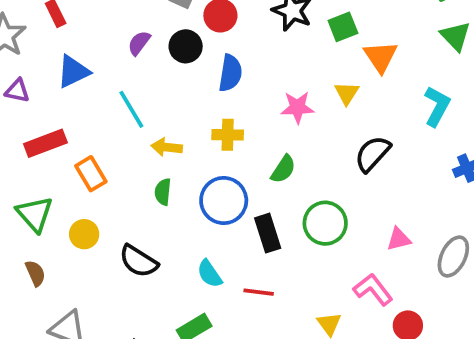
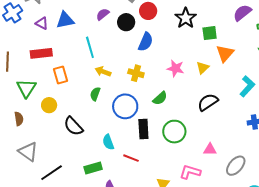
purple triangle: (17, 91) -> (42, 23), moved
pink L-shape: (373, 289) -> (190, 172), turned -50

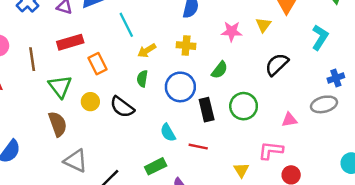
yellow arrow: (103, 71) -> (147, 50), turned -42
brown semicircle: (19, 119) -> (58, 124), size x1.5
black semicircle: (73, 126) -> (122, 107), moved
gray ellipse: (236, 166) -> (324, 104), moved, turned 45

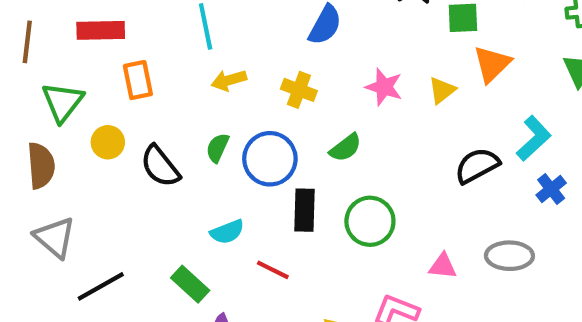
black semicircle: (277, 64) -> (477, 166), moved
blue cross: (336, 78) -> (551, 189), moved, turned -35
green semicircle: (142, 79) -> (218, 148), moved
cyan semicircle: (168, 133) -> (227, 232), turned -96
green rectangle: (156, 166) -> (190, 284), turned 54

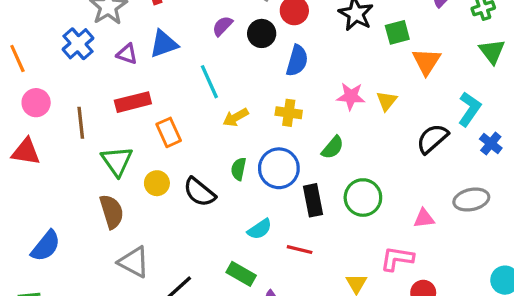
yellow triangle: (442, 90) -> (387, 101), moved

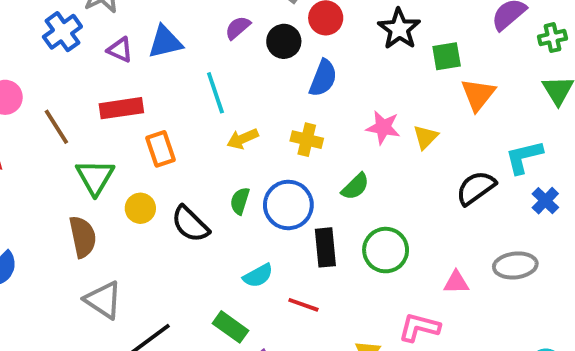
cyan L-shape: (469, 109) -> (524, 157), turned -144
brown line: (81, 123) -> (56, 127), turned -32

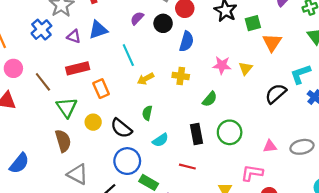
blue circle: (288, 205) -> (127, 161), moved
gray ellipse: (515, 265) -> (302, 147), moved
cyan semicircle: (258, 276) -> (160, 140), moved

